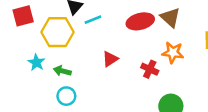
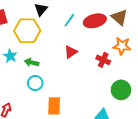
cyan line: (93, 20) -> (69, 20), moved, turned -32

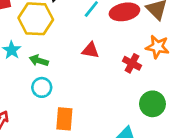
red triangle: (71, 52) -> (90, 50), turned 40

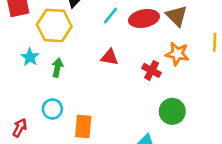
green arrow: (39, 60) -> (57, 68), turned 84
cyan circle: (42, 87) -> (52, 109), moved

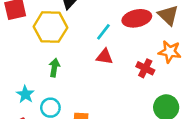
cyan line: (110, 16) -> (103, 32), moved
cyan star: (30, 57) -> (25, 94), moved

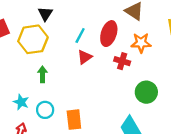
red ellipse: (137, 18) -> (109, 34), moved, turned -50
red triangle: (104, 57) -> (85, 57), turned -35

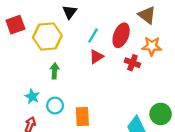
black triangle: (45, 14) -> (70, 12), moved
green circle: (146, 92) -> (161, 114), moved

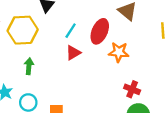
orange star: (152, 46) -> (119, 52), moved
red cross: (132, 63) -> (132, 89), moved

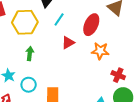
cyan line: (71, 31) -> (59, 19), moved
orange star: (119, 52) -> (100, 51), moved

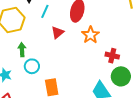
orange star: (100, 51) -> (90, 35), turned -30
cyan circle: (29, 85) -> (32, 66), moved

